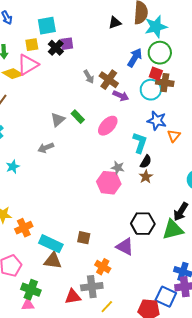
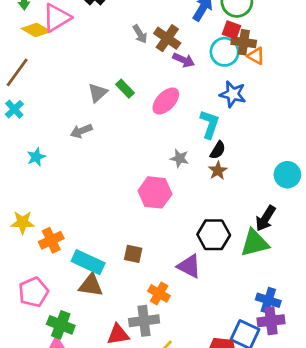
orange triangle: (174, 136) -> (256, 56), moved, turned -40
pink hexagon: (109, 183) -> (155, 192), moved

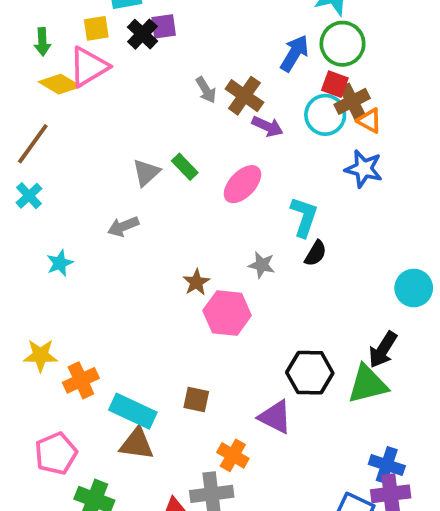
brown cross: (244, 42) -> (352, 101), turned -35
blue star: (233, 94) -> (364, 169), moved
brown star: (218, 171) -> (196, 282), moved

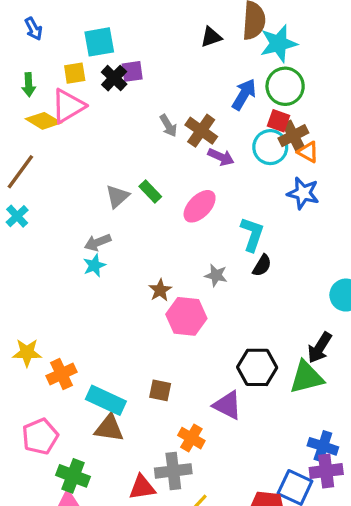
cyan star: (60, 263) -> (94, 265), moved

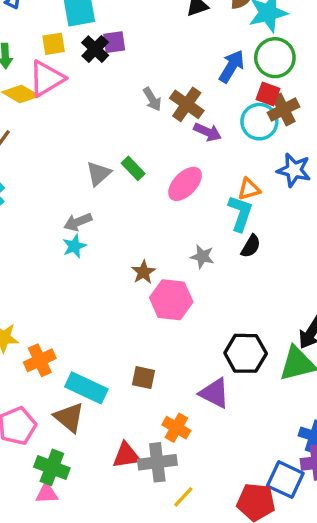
orange triangle: (308, 152) -> (249, 189), moved, turned -45
brown triangle: (109, 428) -> (69, 417), moved, turned 32
red triangle: (142, 487) -> (126, 455), moved

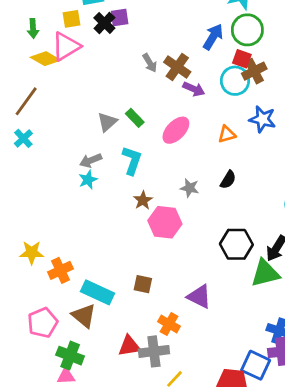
cyan L-shape: (240, 213) -> (132, 160), moved
black hexagon: (246, 353) -> (236, 244), moved

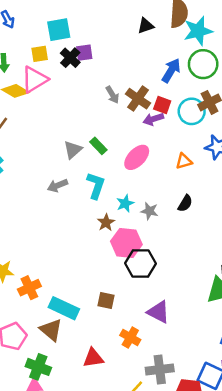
red square: (242, 59) -> (162, 105), moved
purple arrow: (194, 89) -> (153, 119), turned 138
cyan star: (88, 180) -> (125, 203), moved
black hexagon: (236, 244) -> (141, 263), moved
gray cross: (154, 351) -> (160, 369), moved

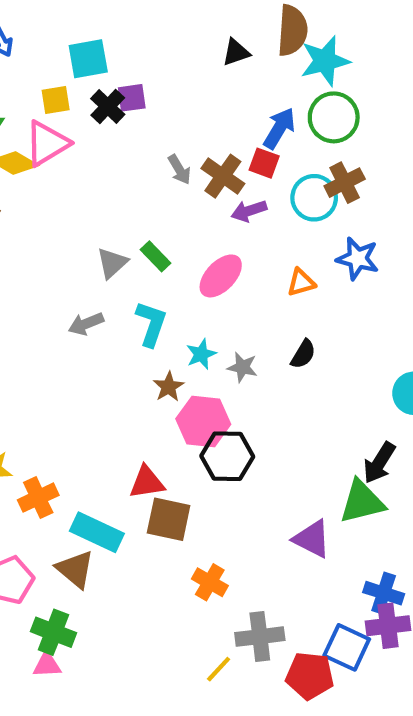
red square: (162, 105) -> (264, 163), moved
brown square: (106, 300) -> (169, 519), size x1.5
purple triangle: (158, 312) -> (312, 539), moved
red triangle: (93, 358) -> (147, 482), moved

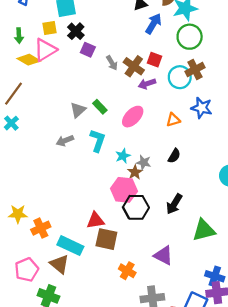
purple square: (132, 98) -> (88, 50), moved, turned 32
blue arrow: (279, 128) -> (153, 24), moved
brown star: (169, 387) -> (135, 172), moved
black arrow: (379, 463) -> (174, 204), moved
purple triangle: (312, 539) -> (163, 255), moved

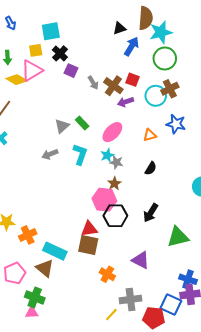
cyan star: (123, 156) -> (107, 155), moved
gray star: (144, 162) -> (116, 162), moved
red triangle: (95, 220) -> (89, 229), moved

